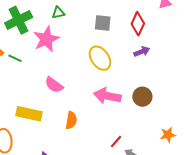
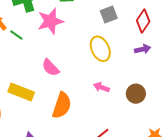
gray square: (103, 23) -> (109, 15), turned -36
pink arrow: (107, 96) -> (101, 87), size x0.6
orange semicircle: (71, 120) -> (62, 105), size x1.5

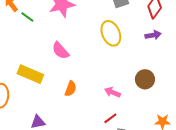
pink arrow: (101, 87) -> (113, 92), moved
orange semicircle: (62, 105) -> (71, 89), size x0.6

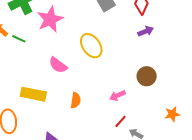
yellow ellipse: (111, 33) -> (91, 46), moved
pink arrow: (113, 92) -> (117, 96), turned -35

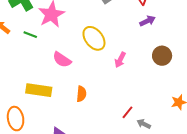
green line: (19, 39) -> (30, 35), moved
brown circle: (147, 76) -> (162, 56), moved
pink arrow: (117, 96) -> (120, 60), moved, turned -35

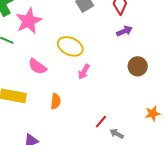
yellow ellipse: (94, 38) -> (70, 46), turned -30
pink arrow: (120, 60) -> (84, 72), moved

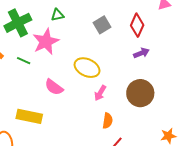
brown circle: (138, 66) -> (140, 93), moved, size x1.4
orange semicircle: (56, 101) -> (108, 121), moved

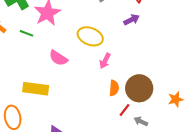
purple arrow: (141, 53) -> (132, 20), moved
brown circle: (140, 93) -> (139, 88), moved

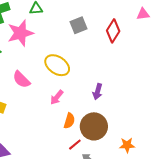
purple arrow: (132, 20) -> (98, 92), moved, turned 119
pink arrow: (105, 61) -> (57, 97), moved

